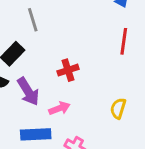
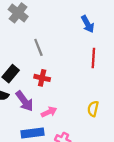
gray line: (33, 20) -> (38, 47), moved
red cross: (68, 70) -> (42, 78), moved, turned 35

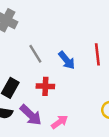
blue arrow: (88, 24) -> (67, 60), moved

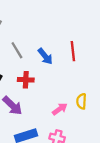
pink arrow: (60, 122) -> (60, 109), moved

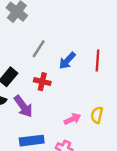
gray line: (17, 50) -> (39, 49), turned 54
blue arrow: (45, 56) -> (67, 61), turned 72

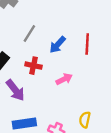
yellow semicircle: (97, 115) -> (85, 120), moved
pink arrow: (72, 119) -> (64, 79), moved

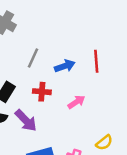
blue arrow: (58, 45) -> (65, 66), turned -144
yellow semicircle: (85, 120) -> (104, 143), turned -133

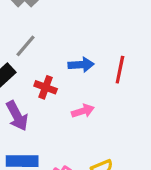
gray line: (33, 58) -> (26, 46), moved

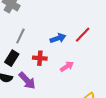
red line: (120, 70) -> (83, 35), turned 48

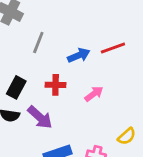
red line: (83, 35) -> (113, 48), turned 30
gray line: (20, 36) -> (38, 43), moved

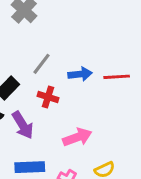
gray line: (38, 43) -> (41, 64), moved
pink arrow: (94, 94) -> (77, 137), moved, size x1.4

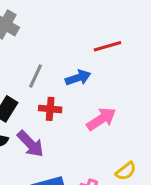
red line: (117, 77) -> (108, 46), moved
pink arrow: (77, 137) -> (101, 119), moved

